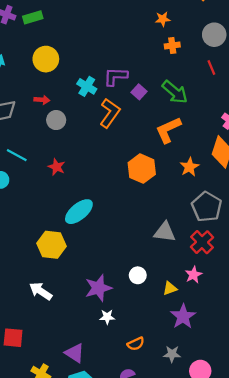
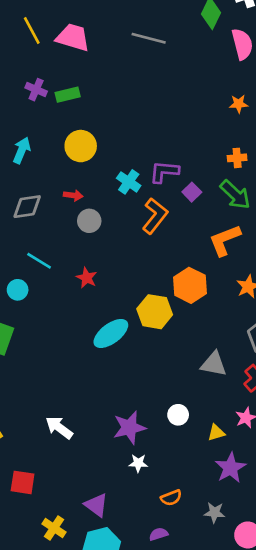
orange star: (163, 19) -> (239, 104), moved
orange cross: (172, 46) -> (237, 158), moved
yellow hexagon: (52, 245) -> (155, 312), moved

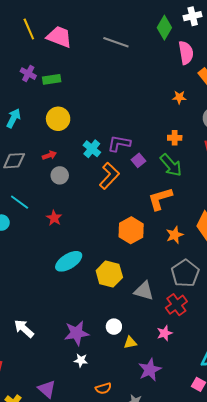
red arrow: (73, 195) -> (49, 155), turned -32
yellow hexagon: (155, 312) -> (109, 274), moved
yellow triangle: (216, 433) -> (130, 343), moved

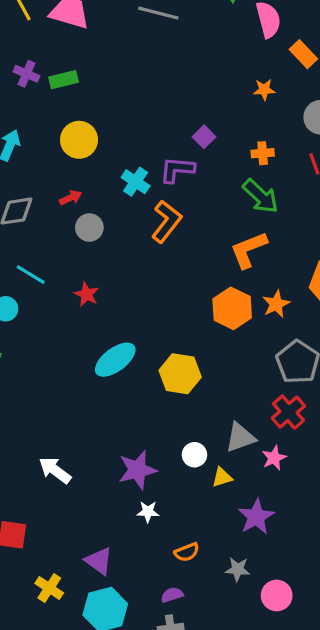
purple square: (138, 160) -> (204, 137), moved
orange hexagon: (131, 230) -> (232, 308), moved
gray triangle: (144, 291) -> (240, 437), moved, turned -30

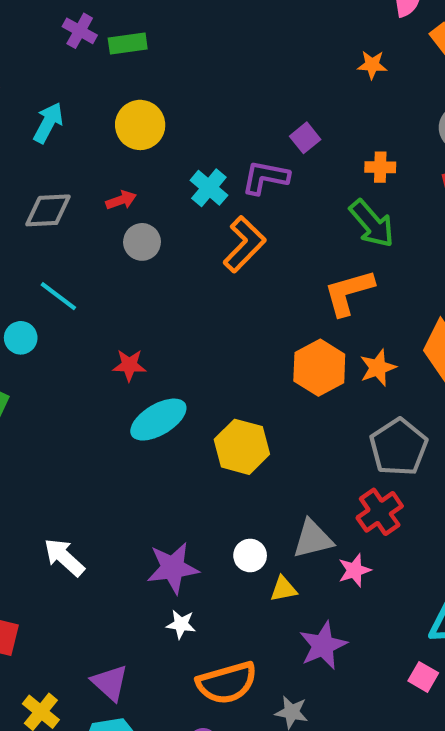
orange star: (264, 90) -> (372, 65), moved
red star: (87, 294) -> (129, 365), moved, turned -30
orange semicircle: (187, 552) -> (227, 683), size x1.8

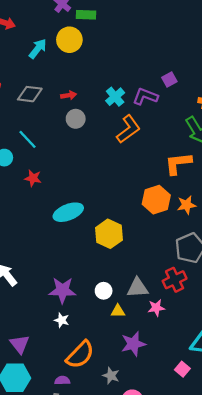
yellow circle: (140, 125) -> (69, 40), moved
red star: (129, 365) -> (33, 178), moved
orange semicircle: (227, 683) -> (80, 355), turned -40

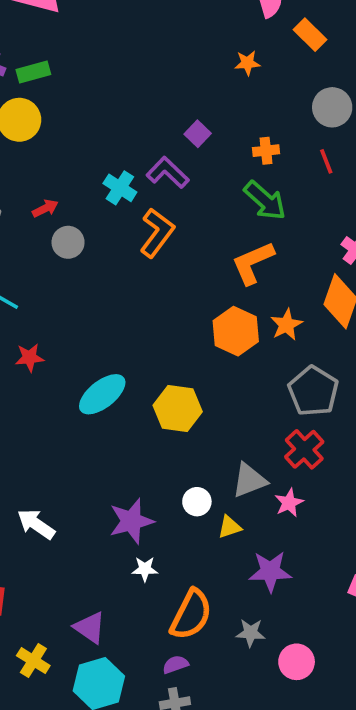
purple L-shape: (145, 96) -> (168, 173), turned 40
purple star: (133, 344) -> (270, 571), turned 30

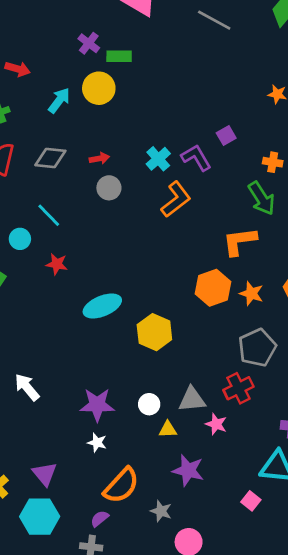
orange star: (286, 325) -> (251, 294), turned 30
pink star: (289, 503) -> (216, 424), turned 30
purple semicircle: (175, 664) -> (100, 519), turned -36

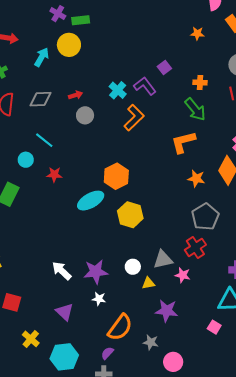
orange hexagon: (213, 288) -> (116, 176), moved
white arrow: (27, 387) -> (62, 271), moved
purple triangle: (45, 474) -> (65, 312), moved

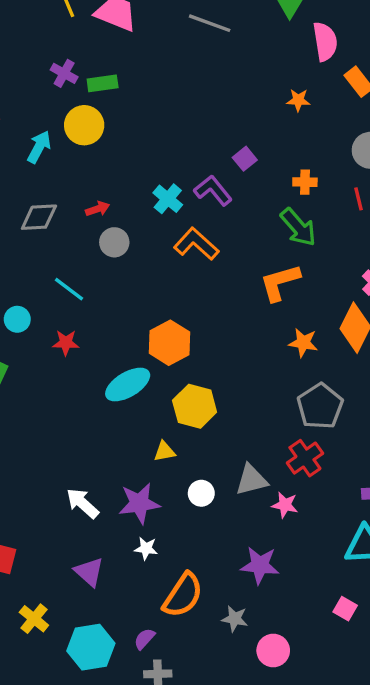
orange L-shape: (134, 118) -> (196, 244), turned -92
cyan line: (44, 140) -> (69, 289), moved
yellow triangle: (148, 283) -> (164, 451), moved
pink square: (214, 327) -> (345, 609), moved
purple semicircle: (107, 353) -> (144, 639), moved

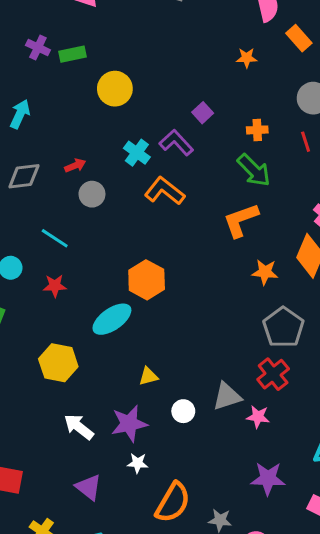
yellow circle: (84, 125) -> (115, 89), moved
yellow hexagon: (195, 406) -> (58, 363), moved
purple star: (260, 565) -> (268, 478), moved

